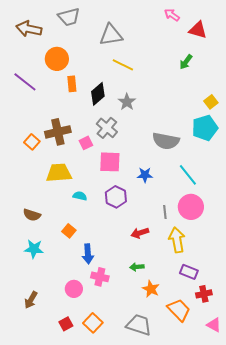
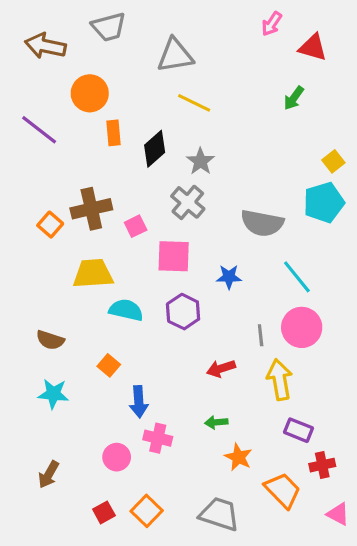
pink arrow: (172, 15) -> (272, 24), turned -91
gray cross: (107, 128) -> (188, 202), moved
cyan semicircle: (80, 196) -> (126, 310), size x1.5

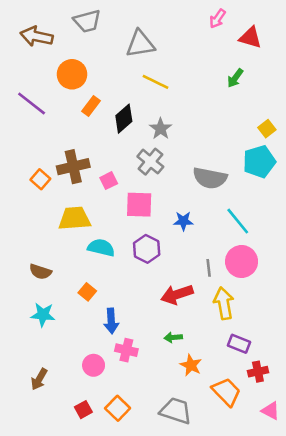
orange rectangle: (113, 133) -> (91, 106), turned 42
red arrow: (221, 369) -> (177, 294), size x1.4

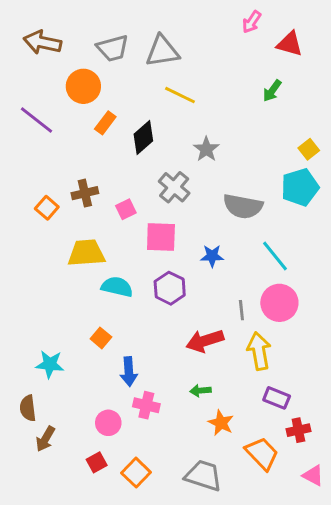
gray trapezoid: (87, 21) -> (113, 48), moved
gray star: (161, 129) -> (206, 149), moved
brown cross: (73, 167) -> (85, 193), size x0.7
brown semicircle: (40, 272) -> (28, 408), moved, turned 65
red square: (83, 410) -> (97, 462), moved

